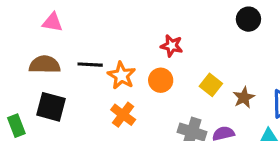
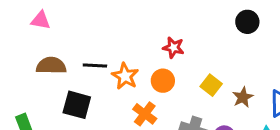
pink triangle: (53, 22) -> (41, 20), moved
black square: (51, 107) -> (77, 105), moved
orange cross: (123, 115) -> (145, 114), moved

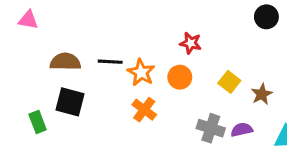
pink triangle: (41, 20) -> (28, 20), moved
black square: (77, 105) -> (70, 102), moved
orange cross: (145, 114) -> (144, 110), moved

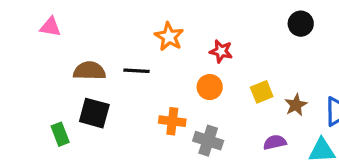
orange star: (141, 73) -> (169, 37), moved
yellow square: (229, 82) -> (262, 92), turned 30
orange cross: (144, 110) -> (172, 121), turned -30
gray cross: (211, 128) -> (208, 141), moved

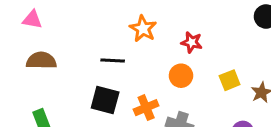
brown semicircle: (89, 71) -> (41, 61), moved
black square: (94, 113) -> (105, 100), moved
orange cross: (172, 121) -> (146, 108), turned -30

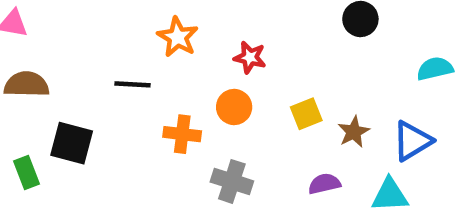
black square: (105, 100) -> (72, 143), moved
orange cross: (146, 108) -> (182, 134), moved, turned 30

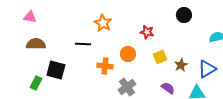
red star: (250, 57) -> (147, 32), moved
green rectangle: (26, 172) -> (36, 83), turned 48
gray cross: (232, 181) -> (127, 87), turned 36
purple semicircle: (324, 184) -> (168, 88), turned 48

